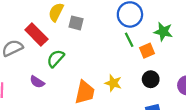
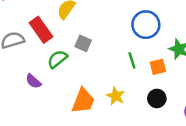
gray square: (76, 23) -> (83, 43), moved
green line: (129, 40) -> (132, 60), moved

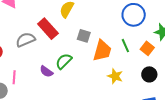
green semicircle: (57, 59) -> (64, 61), moved
orange square: (158, 67) -> (147, 48), turned -32
orange trapezoid: (83, 101) -> (102, 51), moved

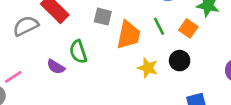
green semicircle: (64, 61) -> (78, 52), turned -60
black circle: (149, 74) -> (180, 61), moved
pink line: (14, 77) -> (13, 77), turned 56

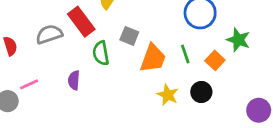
green semicircle: (78, 52) -> (101, 53), moved
purple semicircle: (56, 67) -> (74, 80), turned 54

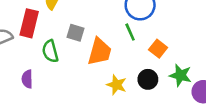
red rectangle: (81, 22) -> (29, 23), turned 56
green star: (238, 40) -> (180, 75), moved
green line: (185, 54) -> (130, 32), moved

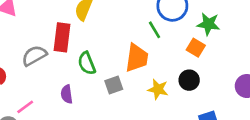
green line: (130, 32) -> (154, 30), moved
gray square: (76, 33) -> (114, 85), moved, turned -30
green star: (180, 75) -> (208, 24), moved

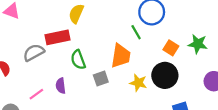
green star: (208, 24) -> (198, 44), moved
red rectangle: (62, 37) -> (57, 37), turned 70
black circle: (189, 80) -> (165, 75), size x1.5
pink line: (25, 107) -> (36, 94), moved

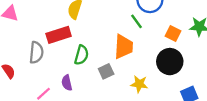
gray semicircle: (34, 53) -> (36, 52), turned 130
green semicircle: (78, 60) -> (81, 55), turned -138
yellow star: (138, 83) -> (139, 84), moved

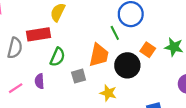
black circle: (170, 62) -> (127, 65), moved

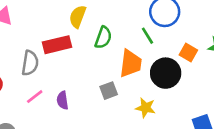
green semicircle: (57, 57) -> (103, 37), moved
pink line: (16, 88) -> (35, 97), moved

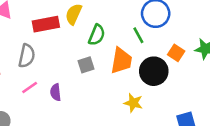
red rectangle: (57, 45) -> (46, 24), moved
gray square: (109, 91) -> (86, 65), moved

